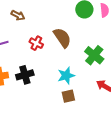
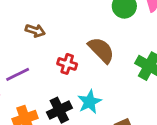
cyan star: (66, 76) -> (89, 102), moved

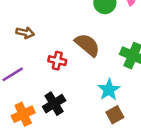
cyan star: (89, 102) -> (109, 90), moved

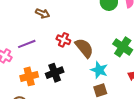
brown semicircle: (87, 45) -> (84, 48), moved
cyan star: (109, 90) -> (99, 70), turned -30

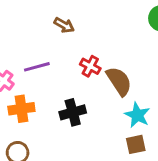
orange cross: (29, 76) -> (21, 109), moved

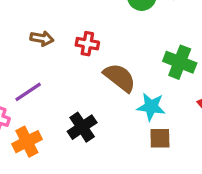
red cross: (90, 66) -> (87, 44), moved
brown square: (136, 144) -> (160, 138), turned 30

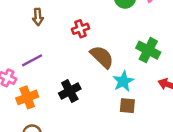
brown arrow: (42, 38) -> (38, 17), moved, turned 70
red cross: (87, 44) -> (80, 29), turned -35
cyan star: (151, 107) -> (123, 81), turned 30

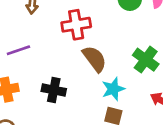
red cross: (80, 29) -> (76, 25), size x1.5
black cross: (70, 91) -> (54, 90), turned 30

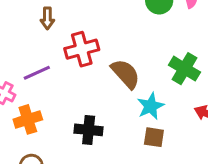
red cross: (76, 25) -> (82, 49), moved
black cross: (54, 90) -> (89, 130), moved

